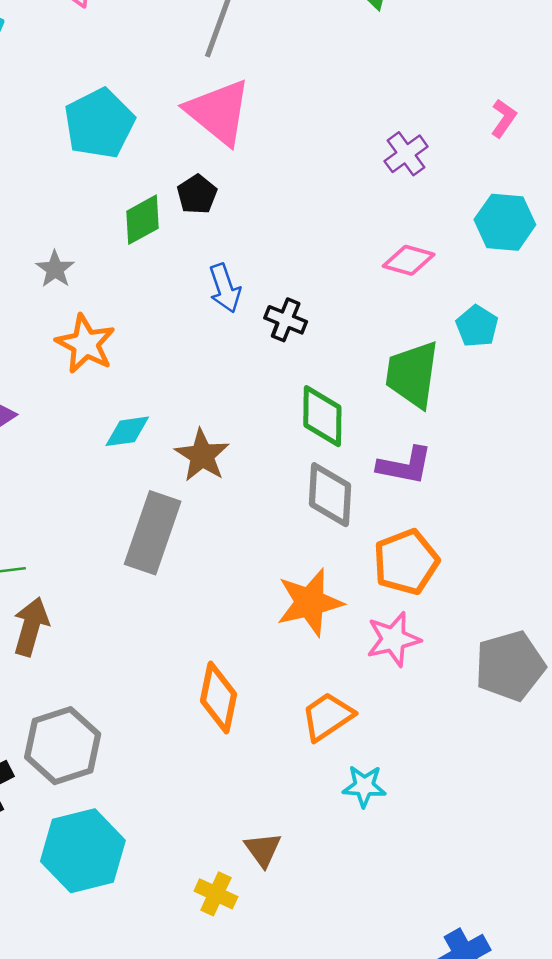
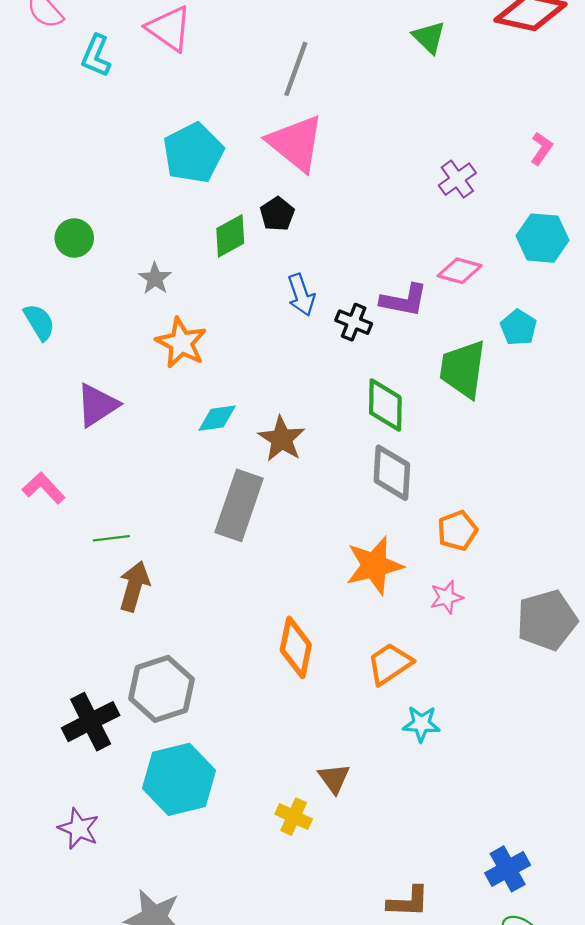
purple L-shape: (405, 466) -> (404, 300), moved
orange pentagon: (406, 562) -> (457, 531), size x0.7
pink star: (393, 639) -> (446, 597), size x0.7

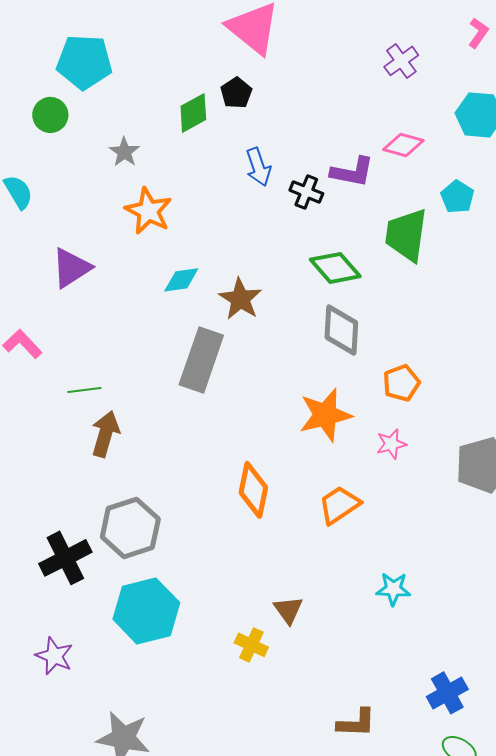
cyan pentagon: (193, 153) -> (84, 62), moved, turned 30
green diamond: (385, 405) -> (335, 268), turned -42
cyan star: (421, 724) -> (393, 589), moved

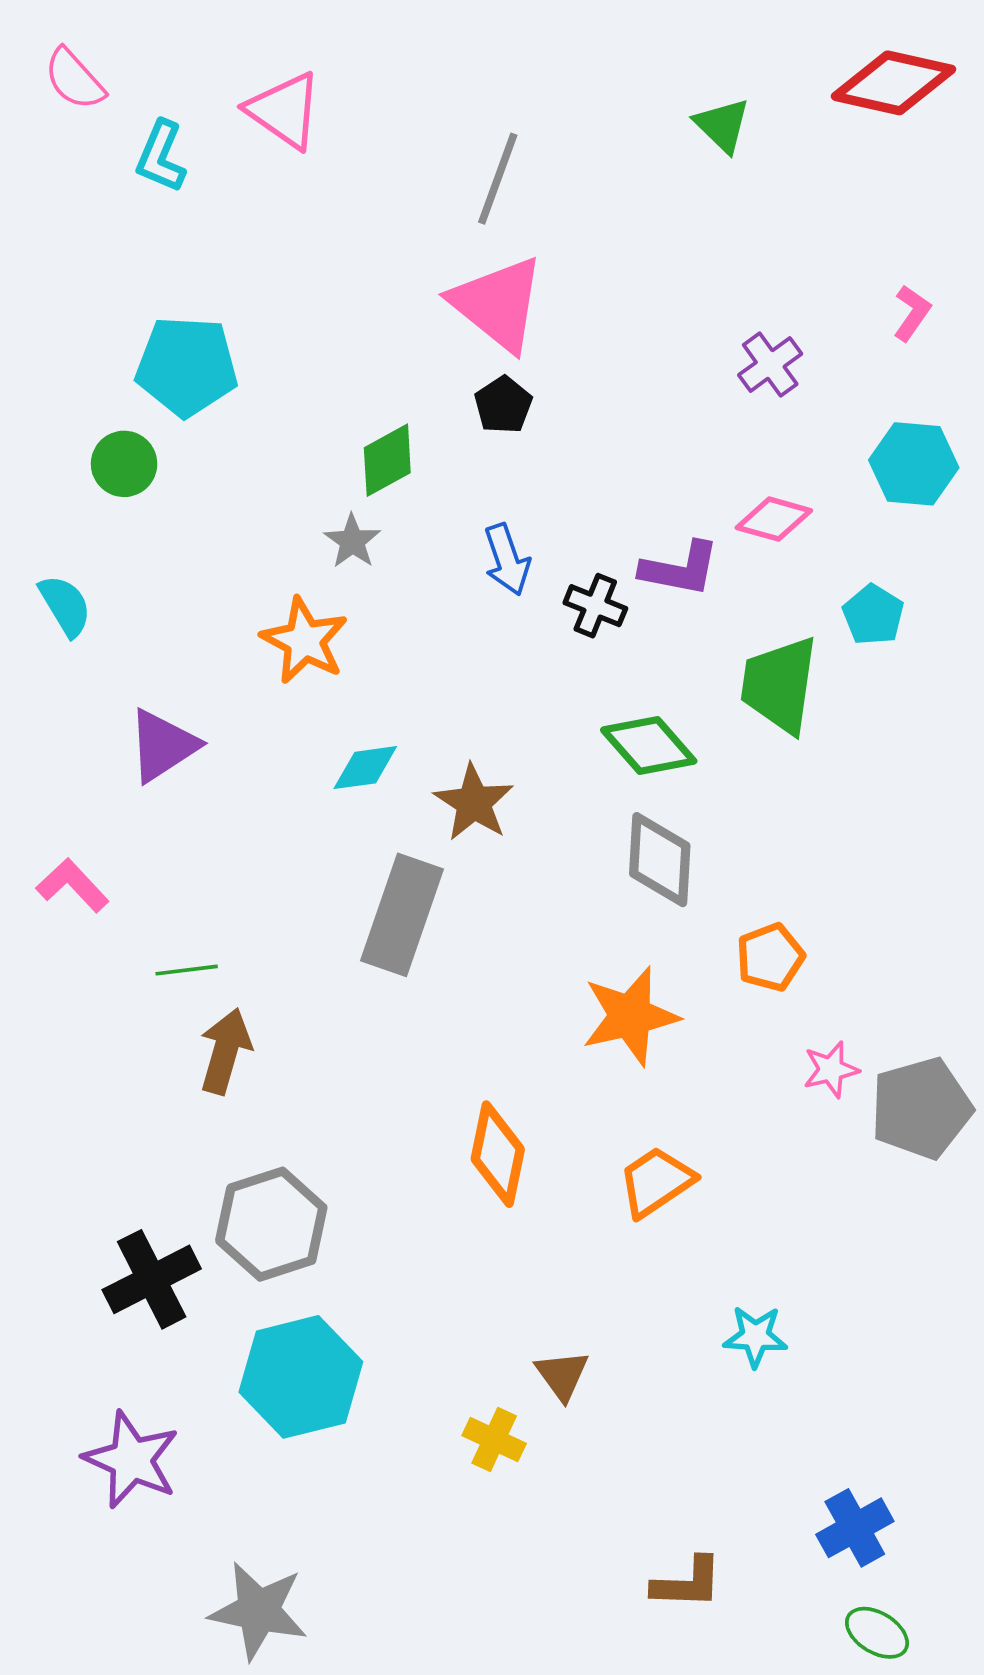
black pentagon: (236, 93) -> (503, 405), moved
gray star: (124, 152) -> (352, 541), moved
pink star: (391, 444) -> (831, 1069), moved
purple star: (54, 656) -> (131, 1460), size x1.4

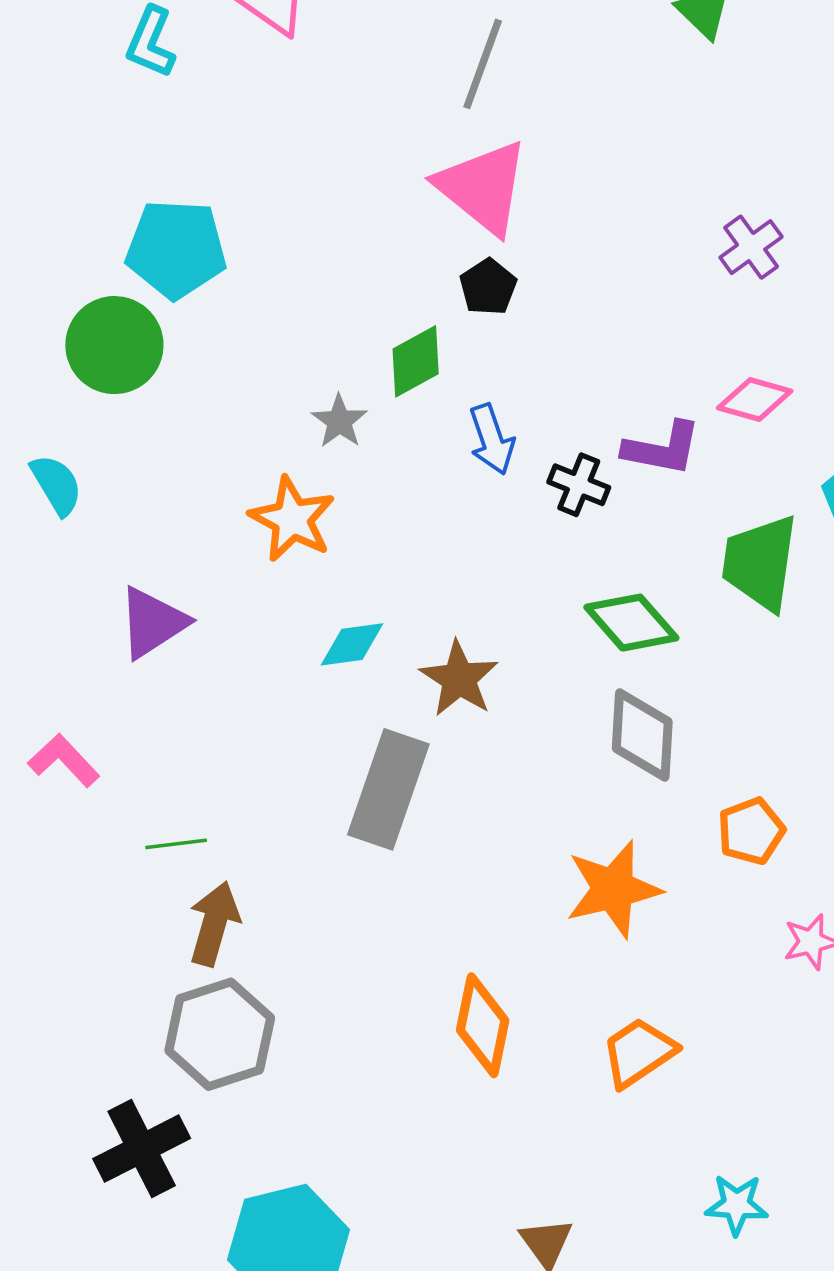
green diamond: (387, 460) -> (416, 361), moved
green circle: (124, 464) -> (114, 345), size x1.5
gray hexagon: (271, 1224) -> (220, 1034), moved

